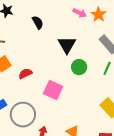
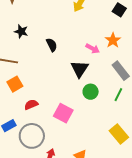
pink arrow: (80, 13) -> (93, 49), moved
red semicircle: (25, 74) -> (31, 105), moved

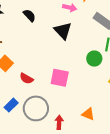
green circle: (91, 92) -> (94, 59), moved
red semicircle: (31, 105) -> (26, 79), turned -112

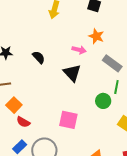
red semicircle: (26, 79) -> (23, 122), moved

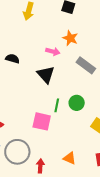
black semicircle: (39, 57) -> (12, 59), turned -32
green line: (116, 87) -> (57, 105), moved

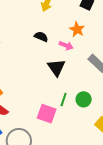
orange star: (70, 38) -> (77, 29), moved
black semicircle: (12, 59) -> (41, 37), moved

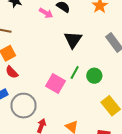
pink arrow: (66, 45) -> (46, 13), moved

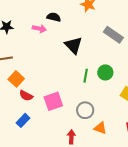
pink square: (56, 83) -> (53, 101), moved, turned -30
gray circle: (24, 106) -> (85, 110), moved, size x0.7

